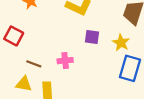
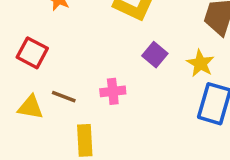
purple square: (92, 37) -> (155, 55), turned 32
yellow triangle: (24, 84) -> (31, 107), moved

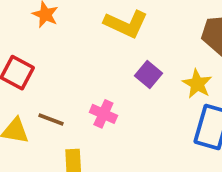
pink cross: (113, 91) -> (103, 114), turned 30

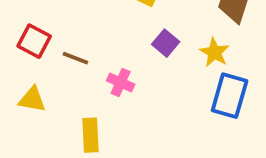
brown line: (51, 119) -> (75, 58), moved

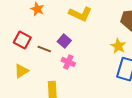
purple square: (166, 43) -> (64, 41), moved
yellow triangle: (32, 99) -> (21, 71), turned -42

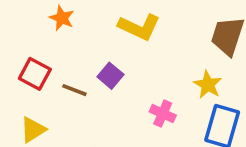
pink cross: (68, 62) -> (163, 113), moved

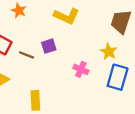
purple square: (110, 76) -> (49, 46), turned 32

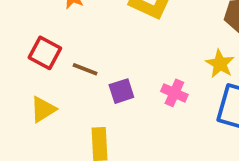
purple square: (49, 46) -> (121, 91), moved

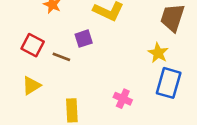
purple square: (121, 91) -> (84, 39), moved
pink cross: (174, 93) -> (123, 99), moved

